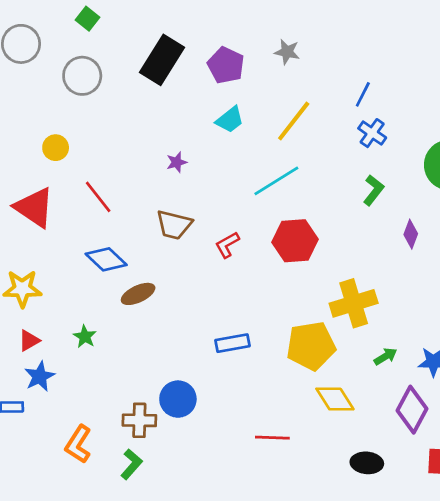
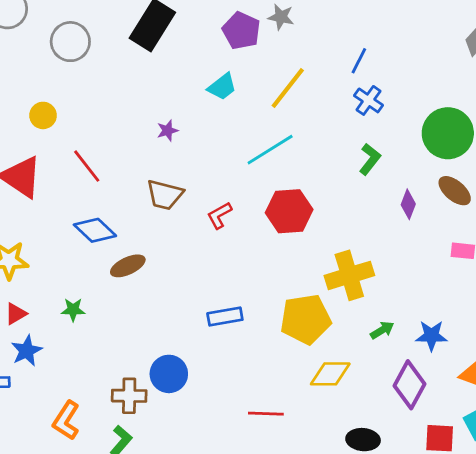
purple pentagon: (226, 65) -> (241, 31), moved
green star: (85, 337) -> (73, 310), turned -30
yellow diamond: (335, 399) -> (330, 374), turned -57

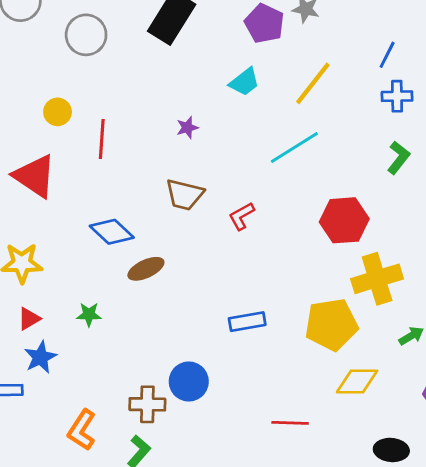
blue cross: (368, 100) -> (397, 96), turned -36
red line: (87, 166) -> (102, 139), moved, turned 42
red hexagon: (289, 211) -> (344, 220), moved

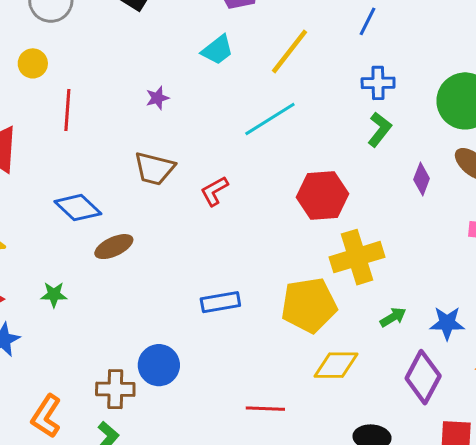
blue cross: (397, 96) -> (378, 83), moved
yellow circle: (58, 112) -> (33, 63), moved

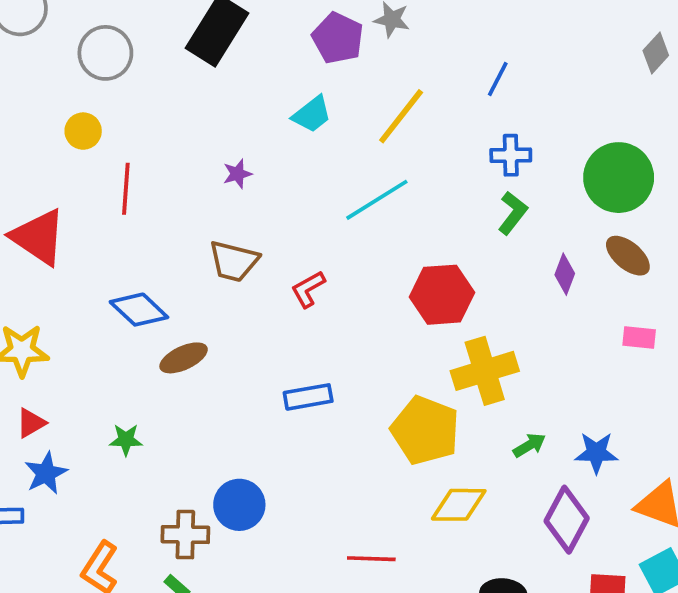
green star: (54, 295) -> (126, 440), moved
blue rectangle: (220, 302) -> (308, 397), moved
yellow pentagon: (309, 305) -> (425, 430), turned 30

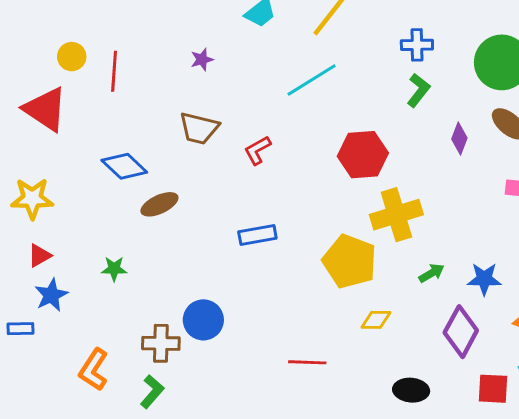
yellow circle: (83, 131) -> (72, 57), moved
yellow diamond: (459, 505) -> (376, 320), size x0.7

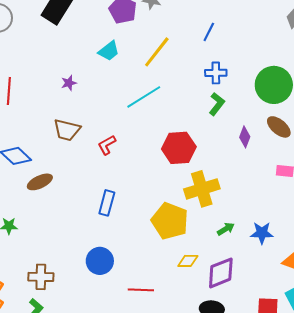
blue rectangle: (257, 235) -> (107, 203), turned -65
blue circle: (203, 320) -> (100, 261), moved
purple diamond: (461, 332) -> (221, 273), moved, turned 40

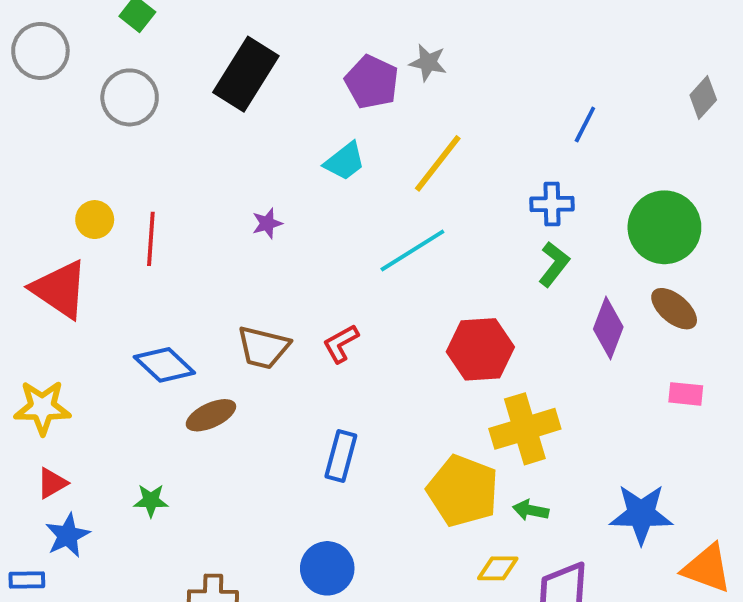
blue line: (209, 32) -> (585, 125), moved
brown trapezoid: (67, 130) -> (263, 347), moved
purple diamond: (245, 137) -> (608, 328), size x1.4
green arrow: (226, 229) -> (531, 510), moved, turned -138
blue star: (262, 233) -> (641, 514), size x1.4

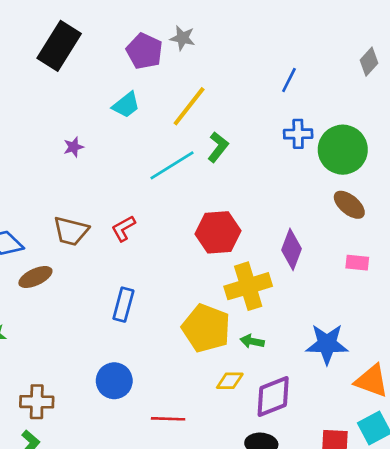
blue cross: (552, 204) -> (298, 134), moved
green L-shape: (554, 264) -> (218, 147), moved
purple diamond: (608, 328) -> (292, 249), moved

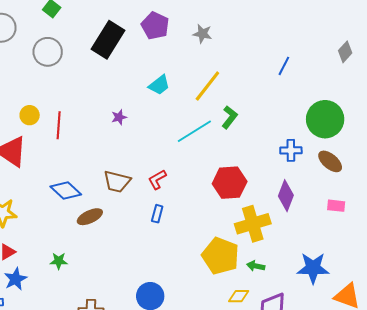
purple pentagon: (144, 51) -> (155, 26), moved
blue cross: (298, 134) -> (291, 150), moved
blue rectangle: (123, 305) -> (157, 214), moved, size x0.7

